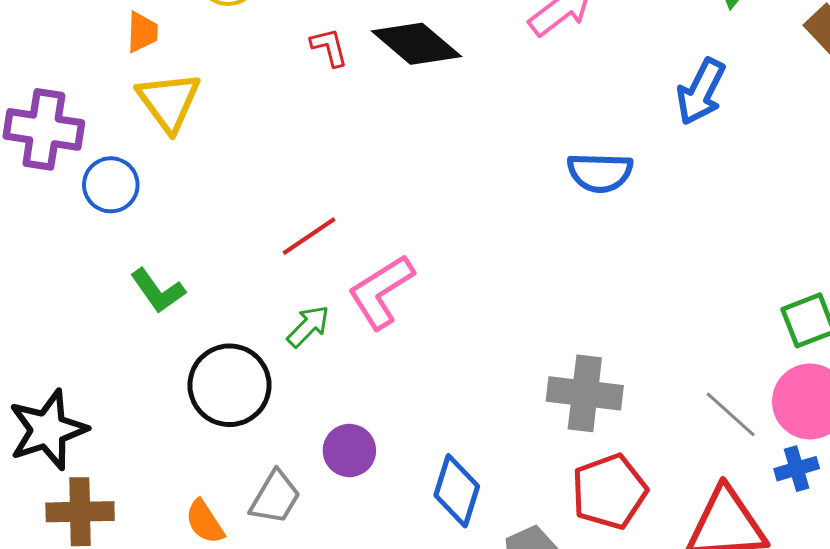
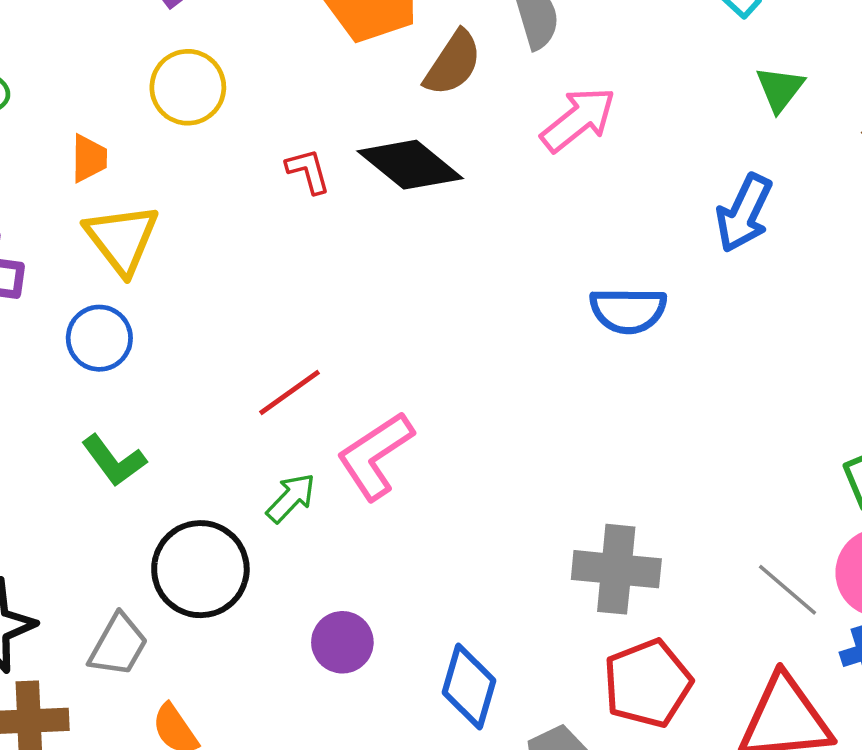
blue circle: (111, 185) -> (99, 338), moved
gray trapezoid: (275, 497) -> (118, 645), moved

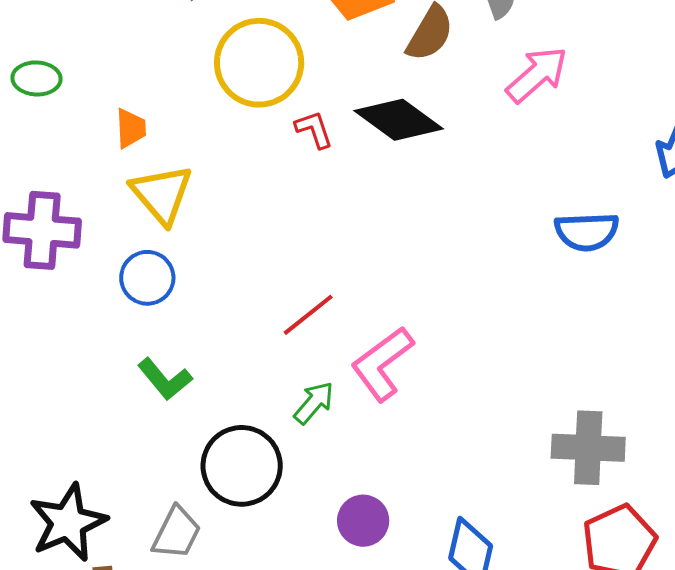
yellow circle: (188, 87) -> (259, 63), moved, size x1.4

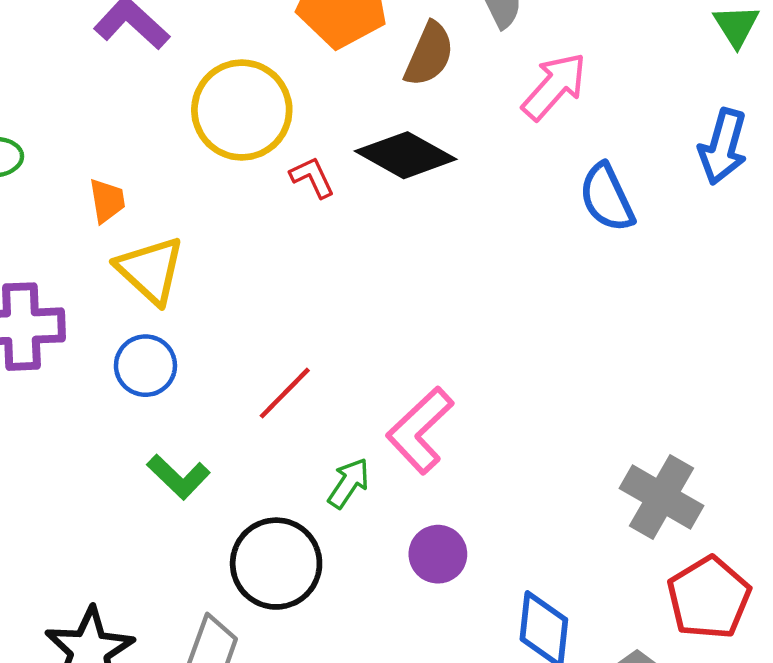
blue semicircle: (587, 232) -> (607, 198), moved, turned 74
red line: (308, 315) -> (285, 393), moved
gray cross: (588, 448) -> (662, 497), turned 34
purple circle: (363, 521) -> (438, 554), moved

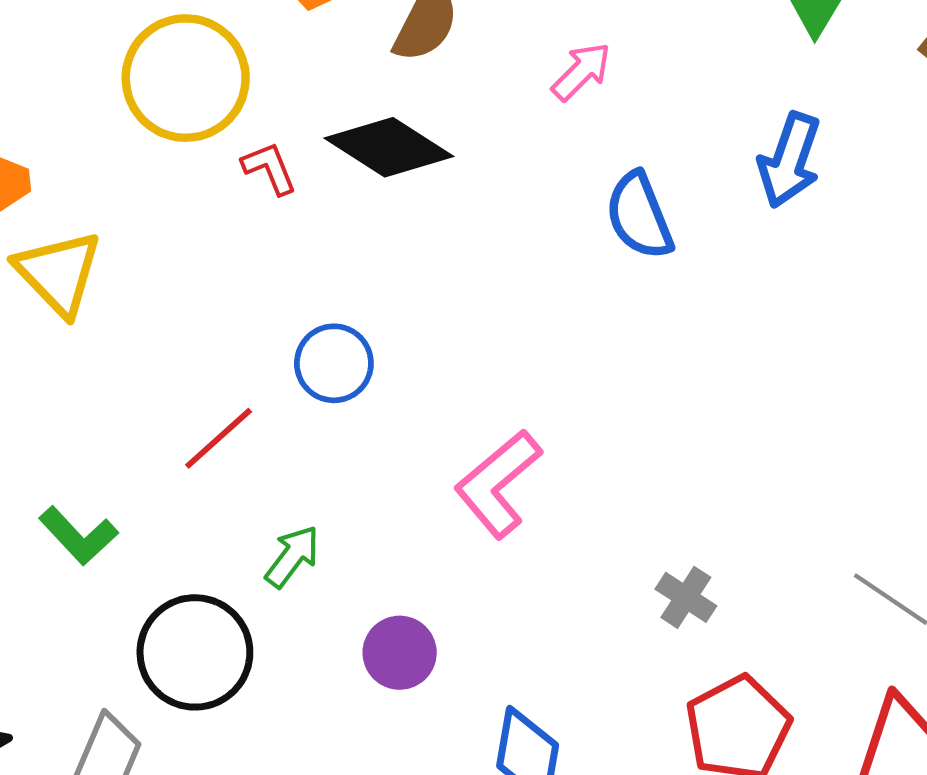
pink arrow: (554, 86) -> (581, 72), size x0.7
blue circle: (145, 366) -> (334, 363), moved
pink L-shape: (420, 430) -> (498, 484), moved
gray cross: (662, 497) -> (686, 597), size x0.6

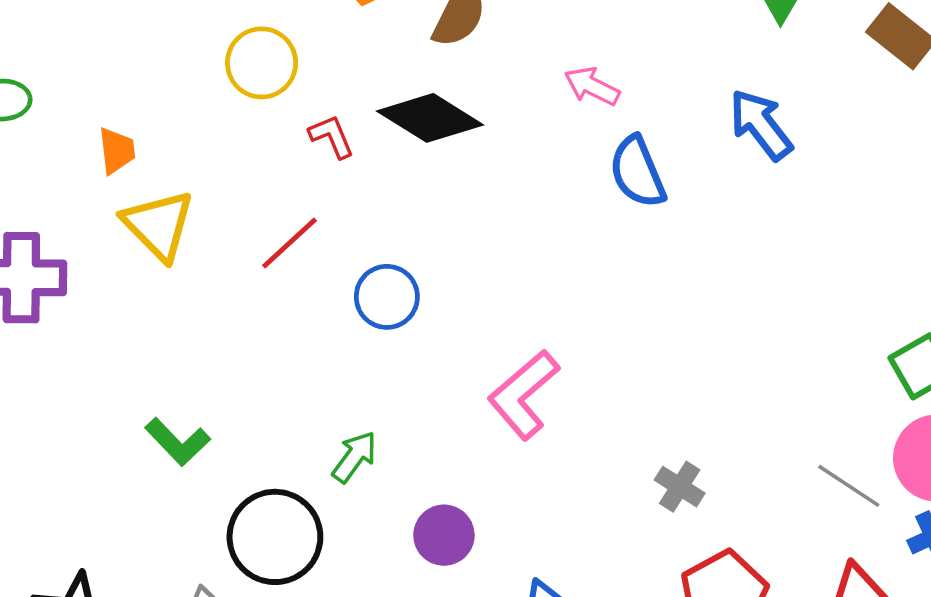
pink arrow: (581, 72) -> (592, 86), moved, turned -108
yellow circle: (186, 78) -> (262, 63), size x0.7
blue arrow: (789, 160) -> (761, 125), turned 124
red line: (219, 438) -> (289, 243), moved

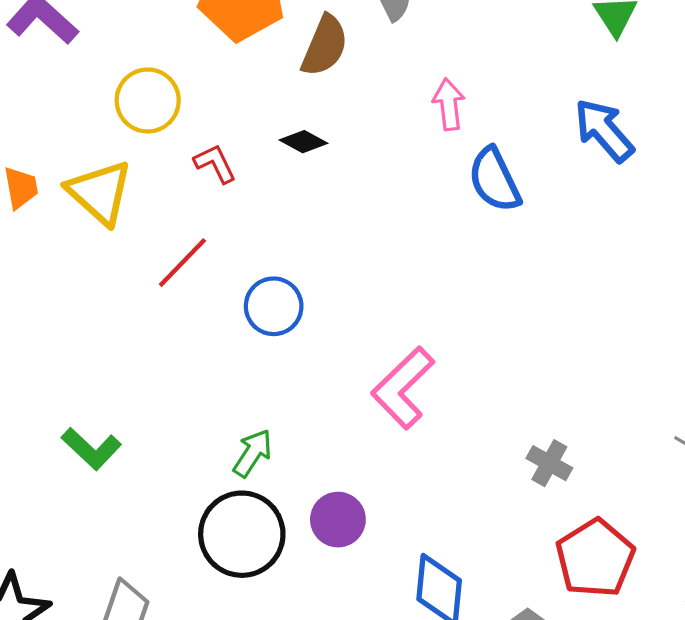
pink arrow: (592, 86) -> (449, 104), turned 60
black diamond: (430, 118) -> (303, 142), size x0.5
yellow triangle: (158, 225) -> (100, 192), moved
black circle: (275, 537) -> (242, 534), moved

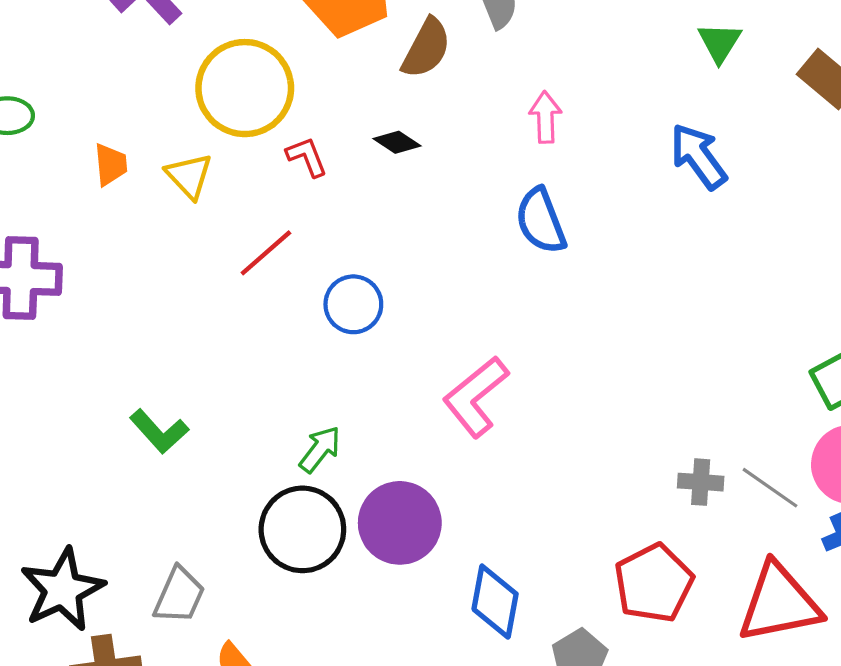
yellow circle: (148, 100) -> (245, 88), size x1.5
blue semicircle: (494, 180) -> (541, 221), moved
yellow triangle: (100, 192) -> (189, 176), size x0.7
gray cross: (549, 463) -> (701, 482), moved, turned -30
purple circle: (338, 520) -> (400, 523), size x1.5

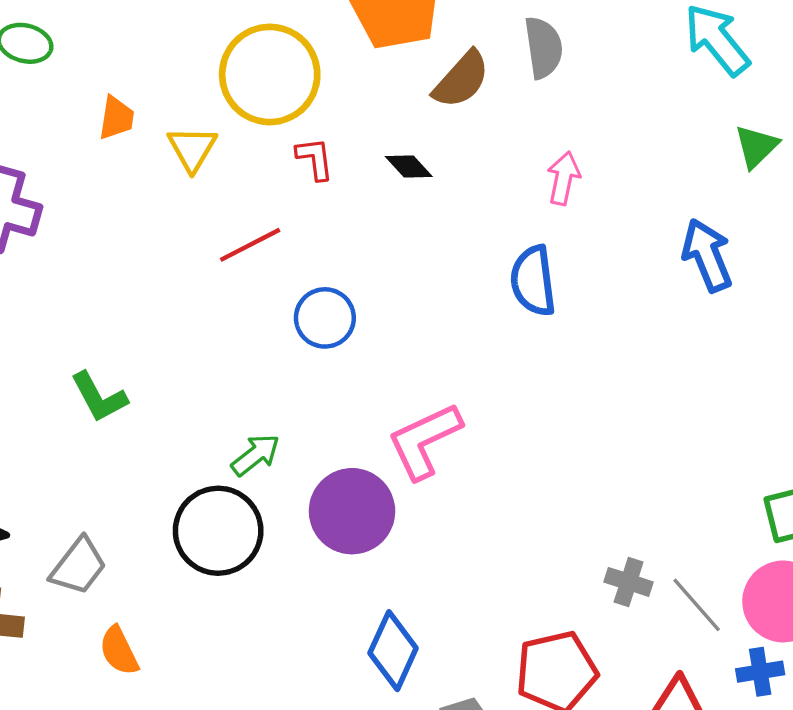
purple circle: (400, 523) -> (352, 511), moved

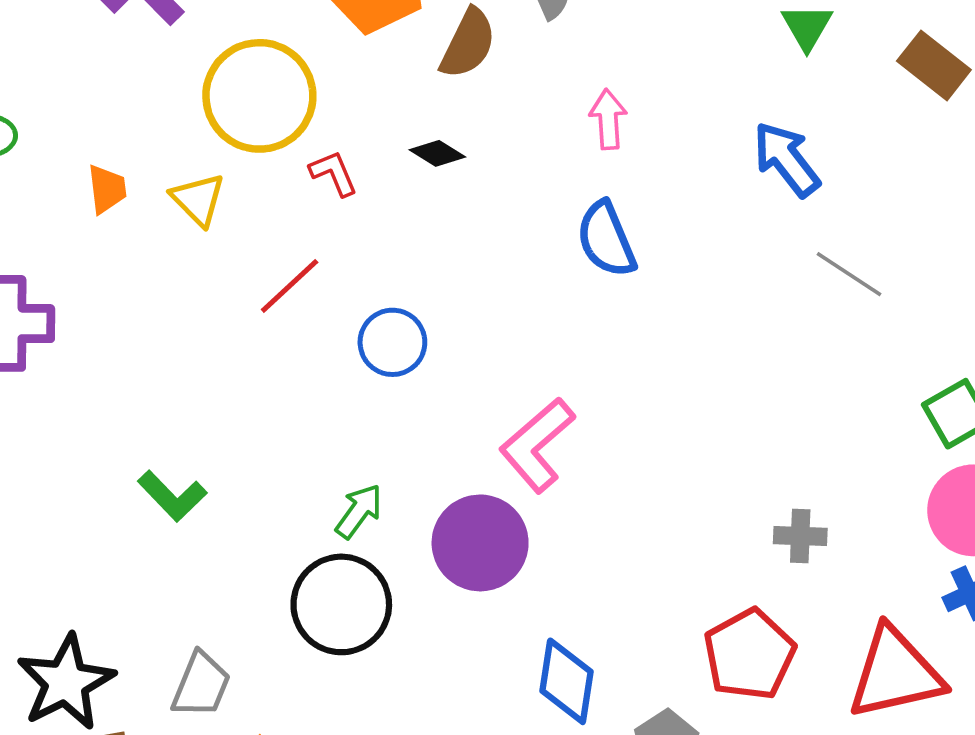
gray line: (697, 605) -> (849, 274), moved

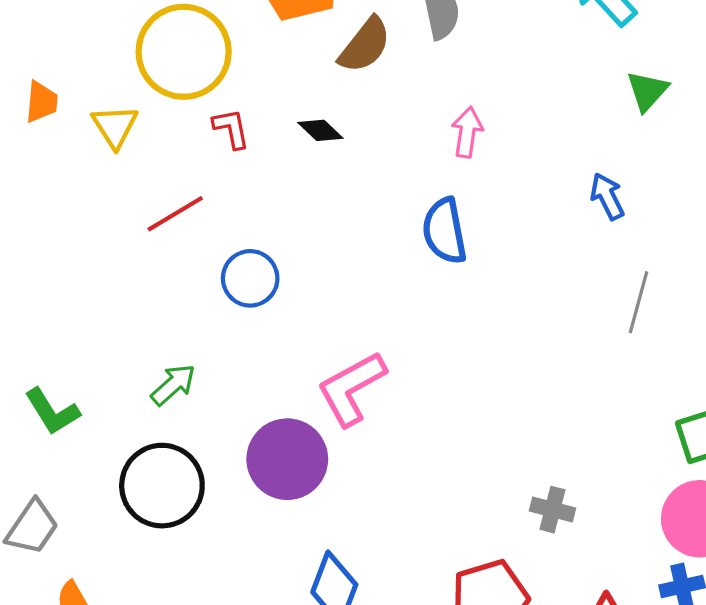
blue arrow: (787, 159) -> (607, 196), size x0.7
gray line: (849, 274) -> (639, 302), turned 60
green L-shape: (172, 496) -> (52, 412), moved
green arrow: (359, 511) -> (173, 385), moved

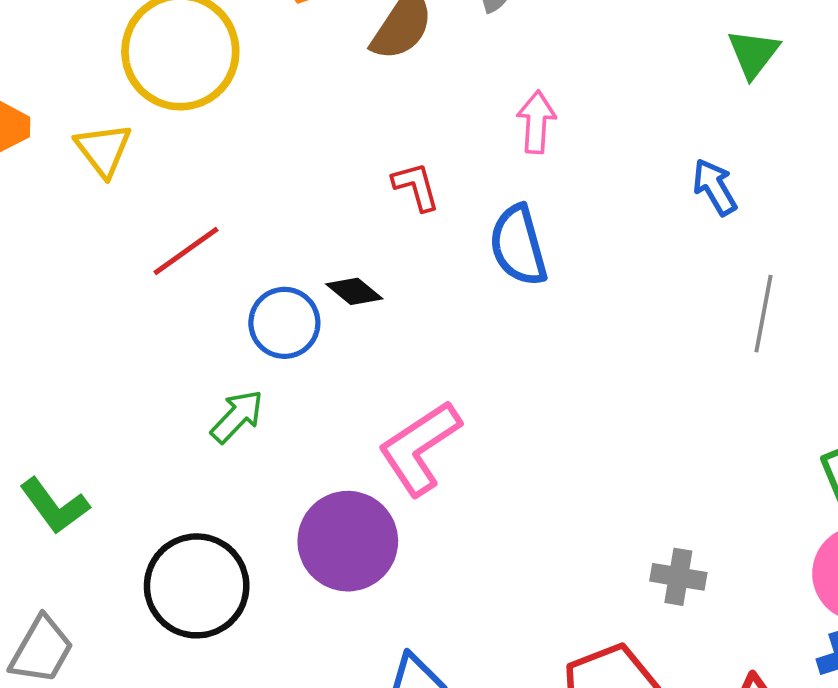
red L-shape: (231, 129) -> (416, 186), moved
black diamond: (320, 130) -> (354, 291), moved
green arrow: (173, 385) -> (237, 416), moved

